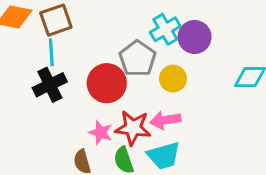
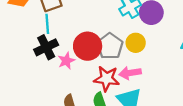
gray pentagon: (138, 59) -> (110, 46), moved
pink star: (101, 132) -> (66, 61), moved, turned 30

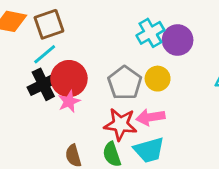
cyan line: (47, 24) -> (45, 54), turned 54
red circle: (88, 46) -> (69, 79), moved

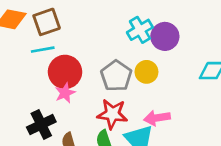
cyan line: (45, 54) -> (43, 50), turned 30
black cross: (43, 84) -> (41, 124), moved
pink arrow: (150, 117) -> (157, 118), moved

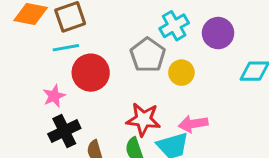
purple circle: (165, 36) -> (218, 33), moved
gray pentagon: (116, 76) -> (148, 55), moved
pink star: (65, 93) -> (54, 96), moved

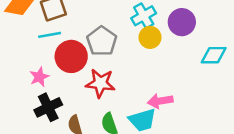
gray pentagon: (148, 55) -> (102, 41), moved
yellow circle: (181, 73) -> (150, 37), moved
red star: (143, 119) -> (100, 83), moved

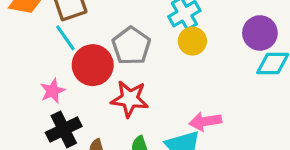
purple circle: (182, 22) -> (260, 33), moved
cyan line: (50, 35) -> (65, 38), turned 65

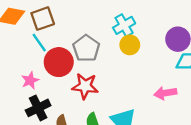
pink arrow: (205, 121) -> (165, 93), moved

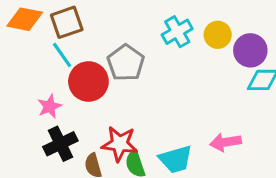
yellow circle: (130, 45) -> (218, 35), moved
red star: (85, 86) -> (120, 144), moved
pink arrow: (165, 93) -> (225, 142), moved

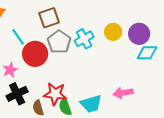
brown square: (67, 22) -> (49, 18), moved
cyan cross: (177, 32) -> (84, 39), moved
yellow circle: (218, 35) -> (113, 32), moved

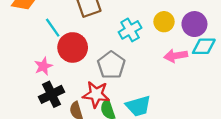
gray pentagon: (59, 42) -> (111, 65), moved
pink arrow: (123, 93) -> (176, 56), moved

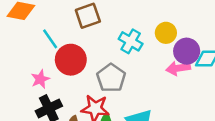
purple circle: (194, 24) -> (187, 51), moved
cyan cross: (130, 30) -> (131, 41), turned -30

